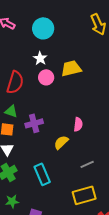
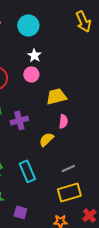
white star: (40, 58) -> (34, 55), moved
yellow trapezoid: (71, 68) -> (56, 96), moved
gray line: (87, 164) -> (68, 168), moved

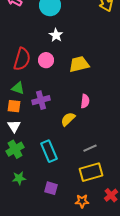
pink circle: (31, 74) -> (46, 60), moved
yellow trapezoid: (56, 96) -> (79, 64), moved
purple square: (20, 212) -> (51, 188), moved

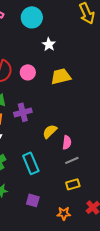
white star: (56, 35) -> (49, 44), moved
pink semicircle: (85, 101) -> (67, 142), moved
yellow rectangle: (91, 172) -> (73, 184), size x0.6

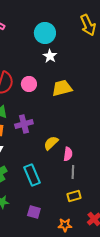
cyan circle: (32, 17) -> (45, 33), moved
gray line: (72, 160) -> (73, 172), turned -64

